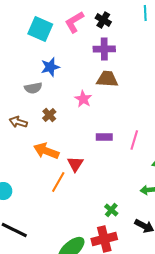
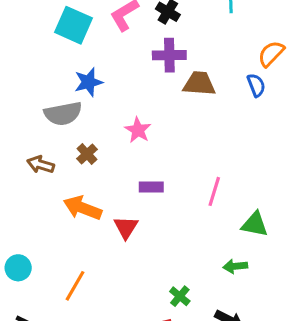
brown trapezoid: (107, 79) -> (199, 84), moved
gray semicircle: (33, 88) -> (63, 114), size x1.4
purple rectangle: (104, 137) -> (151, 187), moved
orange line: (58, 182) -> (75, 286), moved

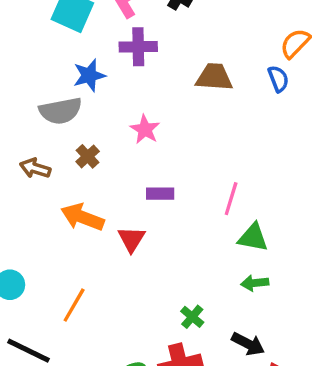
purple cross: (169, 55) -> (138, 47), moved
green triangle: (255, 224) -> (253, 237), moved

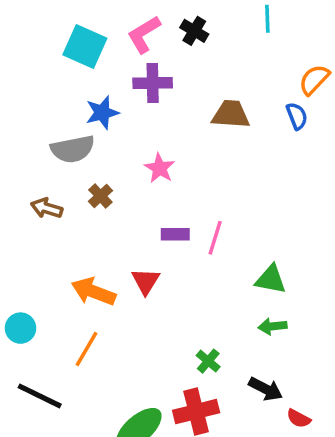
pink line: (231, 199) -> (215, 238), moved
orange arrow: (82, 217) -> (93, 292), moved

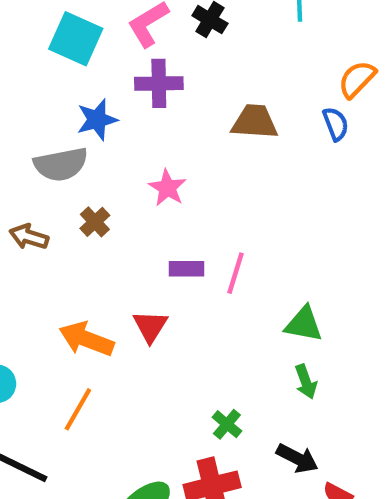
green arrow: (273, 326) -> (306, 382), turned -104

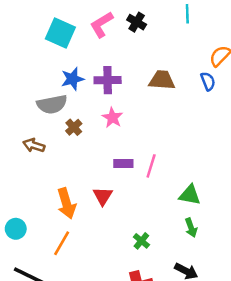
purple cross: (159, 83) -> (108, 80), moved
brown cross: (95, 222) -> (74, 127), moved
orange arrow: (86, 339) -> (66, 203), turned -128
green cross: (227, 424) -> (141, 241), moved

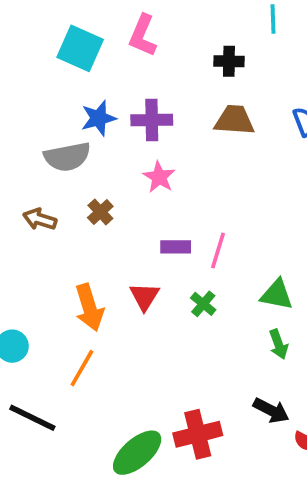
black cross: (137, 22) -> (229, 61), moved, turned -30
pink L-shape: (102, 25) -> (143, 36), turned -36
brown cross: (74, 127) -> (100, 212), moved
green cross: (141, 241) -> (203, 304), moved

